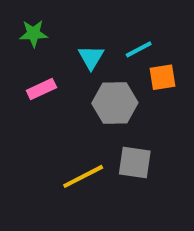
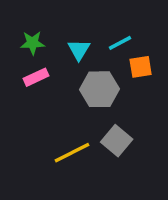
green star: (33, 34) -> (33, 43), moved
gray square: (135, 163) -> (117, 141), turned 32

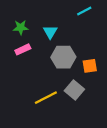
cyan line: (120, 43) -> (84, 11), moved
orange square: (141, 67) -> (90, 66), moved

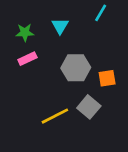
cyan line: (84, 11) -> (101, 13), turned -32
cyan triangle: (50, 32) -> (60, 26), moved

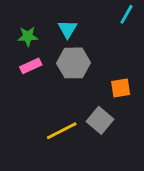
cyan line: (101, 13) -> (127, 14), moved
gray hexagon: (76, 68) -> (73, 63), moved

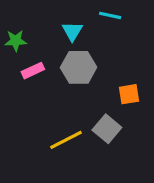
cyan line: (127, 14) -> (110, 15), moved, turned 72
green star: (28, 36) -> (16, 41), moved

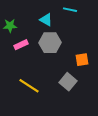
cyan triangle: (72, 31) -> (46, 20), turned -32
yellow line: (66, 140) -> (29, 86), moved, turned 60

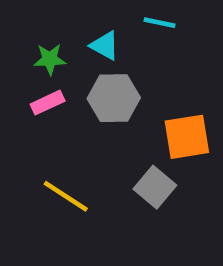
green star: (10, 26) -> (50, 59), moved
orange square: (82, 60) -> (187, 137), size x1.5

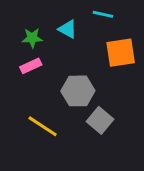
gray hexagon: (114, 98) -> (78, 91), moved
orange square: (187, 137) -> (121, 53), moved

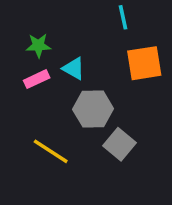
cyan line: (103, 14) -> (123, 17), turned 66
cyan triangle: (68, 29) -> (74, 68), moved

